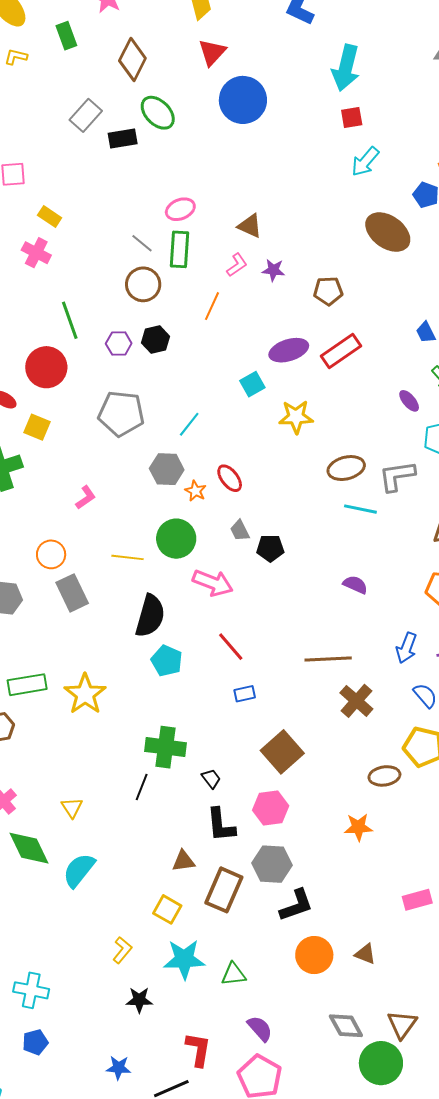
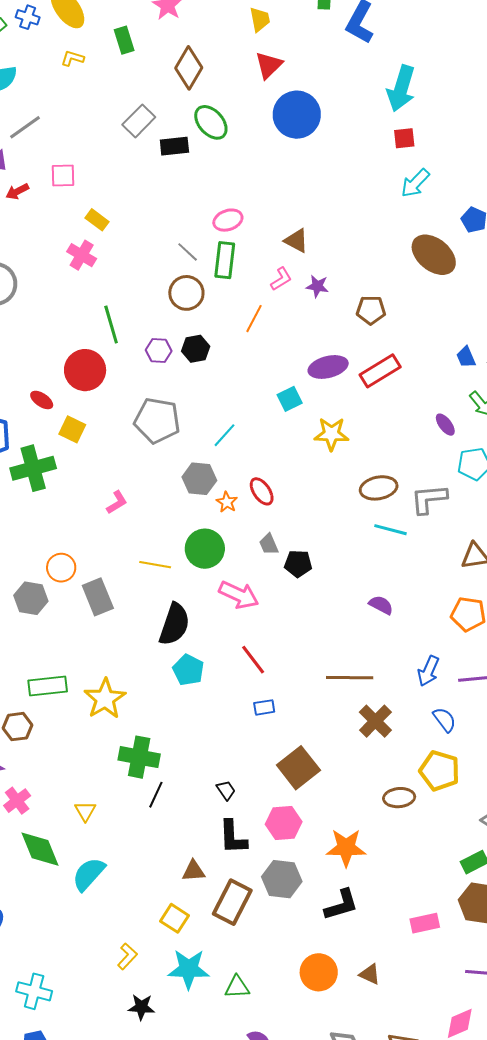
orange circle: (51, 554) -> (61, 568), moved
green cross: (166, 747) -> (139, 757), moved
orange star: (358, 827) -> (346, 848), moved, size x1.4
black L-shape: (296, 905) -> (341, 905), moved

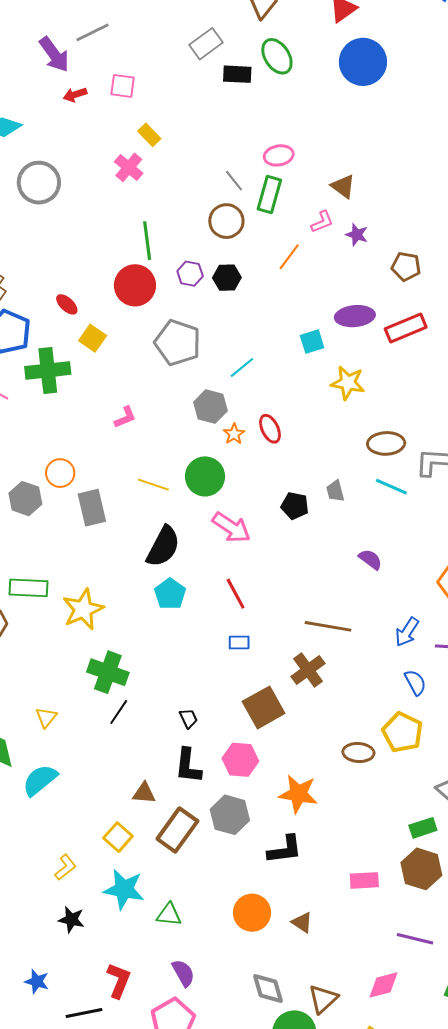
red circle: (85, 370) -> (135, 285), moved
gray trapezoid: (269, 544) -> (335, 491), moved
brown cross: (375, 721) -> (308, 670), moved

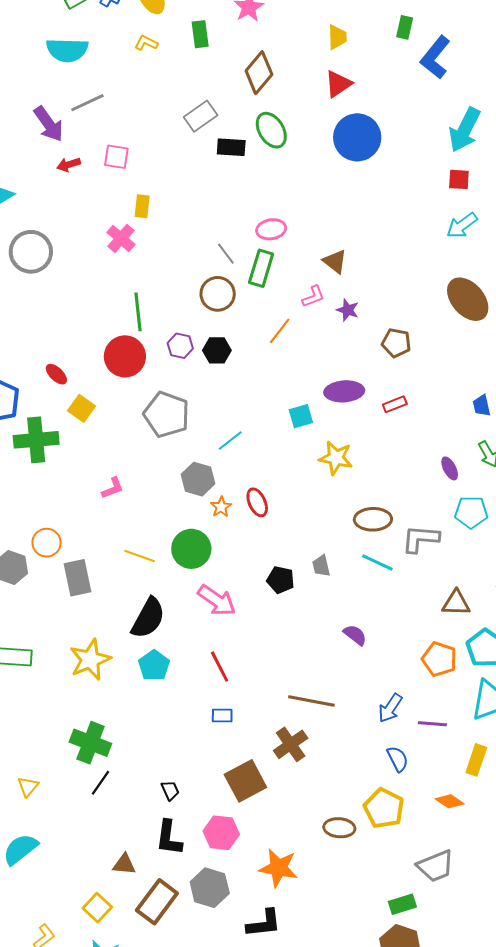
yellow rectangle: (149, 135) -> (142, 206), turned 50
red rectangle: (406, 328) -> (395, 404), size x0.6
yellow star: (83, 609) -> (90, 660), moved

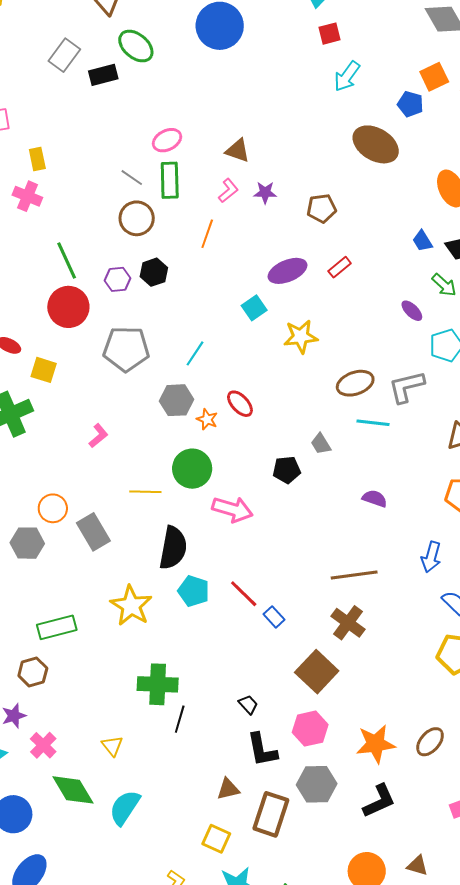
red line: (220, 667) -> (244, 594), moved
blue rectangle: (222, 716) -> (274, 617), turned 65
brown ellipse: (339, 828) -> (430, 742), moved, turned -36

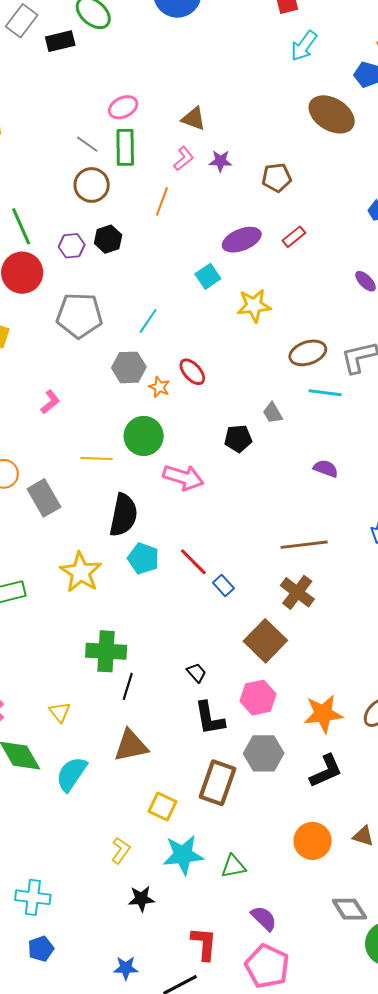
brown triangle: (228, 789) -> (131, 746), moved, size x1.5

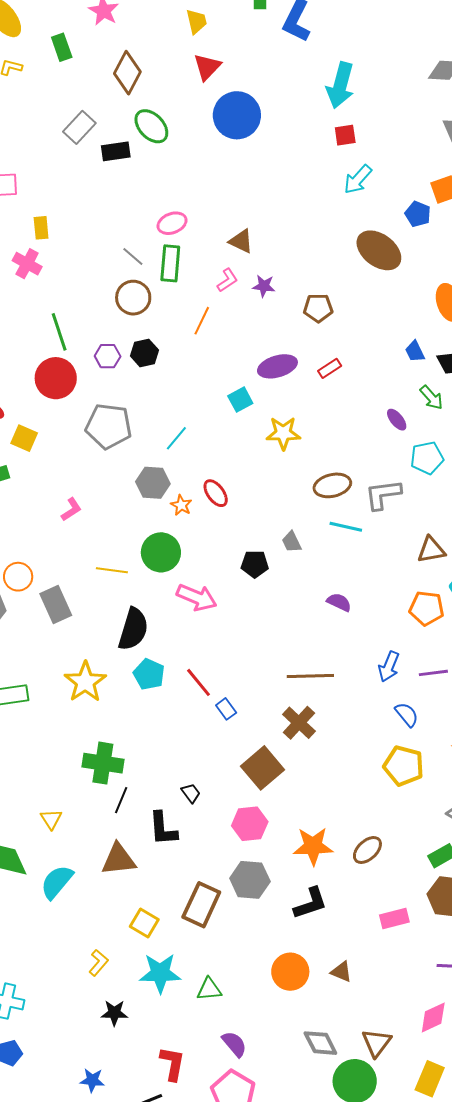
black L-shape: (210, 718) -> (163, 829), moved

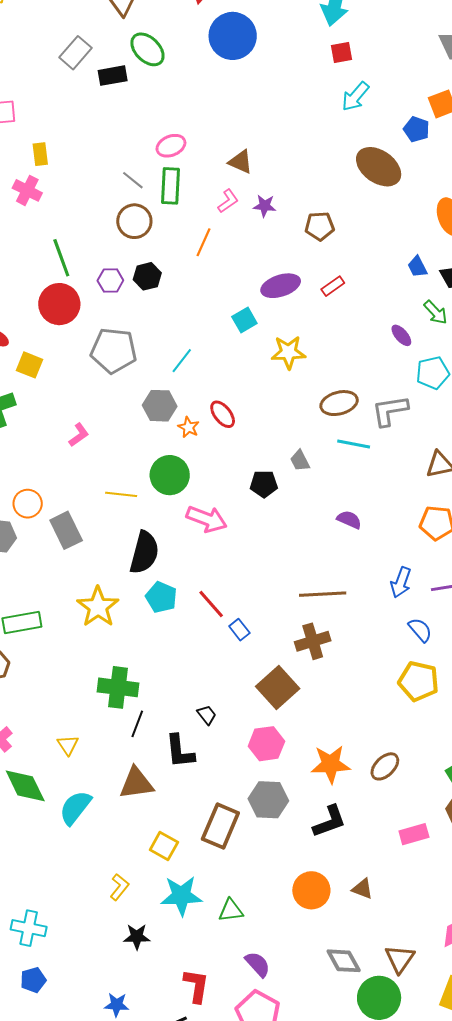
brown cross: (299, 723) -> (313, 641), turned 32

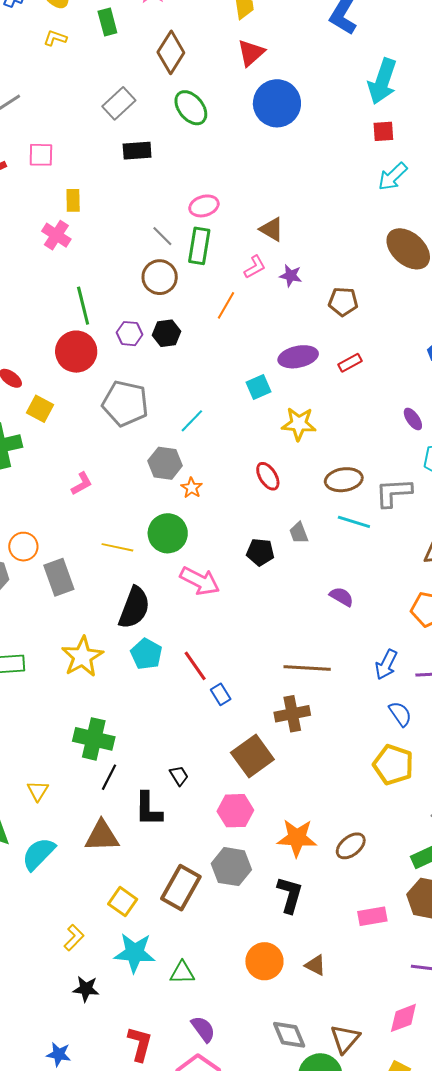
black rectangle: (113, 76) -> (137, 151), moved
red ellipse: (223, 414) -> (268, 476), moved
black L-shape: (329, 821) -> (290, 895), turned -60

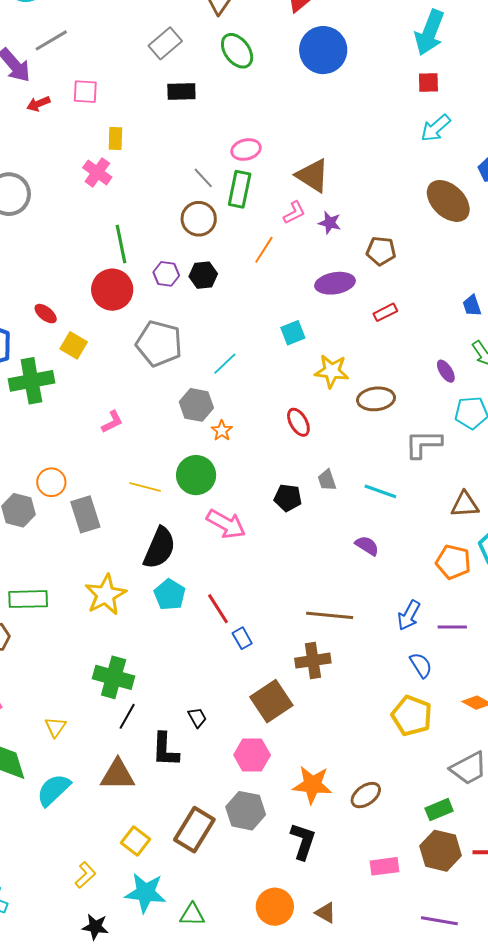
brown triangle: (272, 229) -> (313, 176), size x1.4
purple ellipse: (298, 357) -> (335, 283), moved
brown ellipse: (344, 480) -> (376, 399), moved
cyan line: (354, 522) -> (380, 491), moved

